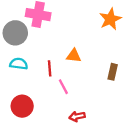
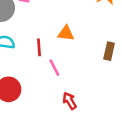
red arrow: (77, 116) -> (70, 101), turned 70

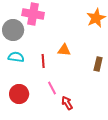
pink line: (54, 68) -> (52, 88), moved

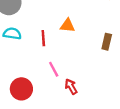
red circle: (19, 94) -> (21, 89), moved

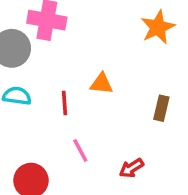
red arrow: (71, 87) -> (131, 168), moved, turned -91

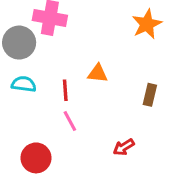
pink line: (80, 151) -> (70, 121), moved

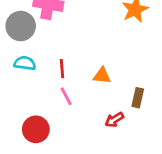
orange triangle: (98, 73) -> (102, 76), moved
brown rectangle: (150, 95) -> (138, 98), moved

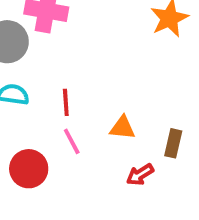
orange triangle: (102, 76) -> (122, 128), moved
red circle: (36, 129) -> (29, 169), moved

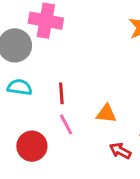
red arrow: (140, 175) -> (120, 151), turned 60

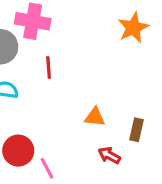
red line: (61, 93) -> (49, 68), moved
pink line: (66, 124) -> (47, 168), moved

